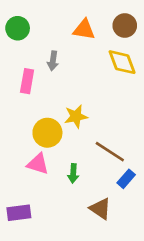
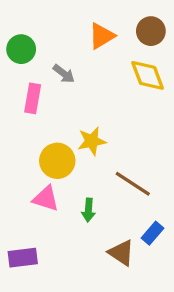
green circle: (18, 28) -> (21, 49), moved
orange triangle: (84, 30) -> (102, 36), turned -40
gray arrow: (53, 61) -> (64, 74), turned -60
blue rectangle: (126, 179) -> (153, 233), moved

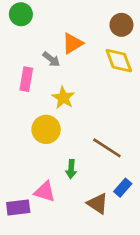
orange triangle: (102, 36) -> (73, 43), moved
green circle: (21, 49) -> (21, 14), moved
yellow star: (92, 141) -> (63, 98), moved, turned -30
pink triangle: (46, 199) -> (45, 192), moved

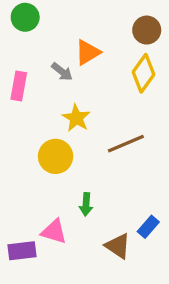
yellow diamond: (119, 61) -> (143, 73), turned 56
pink rectangle: (26, 79) -> (19, 86), moved
brown line: (107, 148) -> (126, 144), moved, turned -56

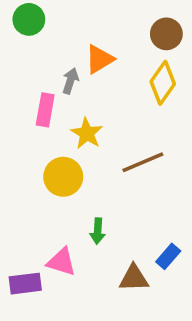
gray arrow: (62, 72) -> (70, 81), turned -110
pink rectangle: (19, 86) -> (45, 110), moved
brown triangle: (118, 246) -> (134, 278), turned -36

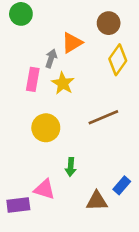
brown circle: (166, 34) -> (109, 23), moved
yellow star: (87, 133) -> (63, 83), moved

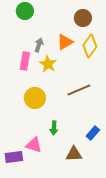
green circle: (21, 14) -> (25, 11), moved
orange triangle: (72, 43) -> (65, 42), moved
blue rectangle: (122, 185) -> (93, 133), moved

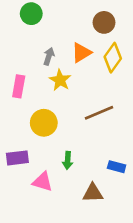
pink rectangle: (25, 61) -> (19, 86), moved
blue rectangle: (93, 133) -> (117, 167), turned 64
purple rectangle: (14, 157) -> (17, 158), moved

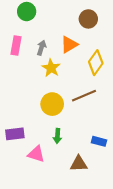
yellow diamond: (113, 58) -> (96, 63), moved
pink rectangle: (19, 86) -> (16, 46), moved
yellow circle: (44, 123) -> (52, 104), moved

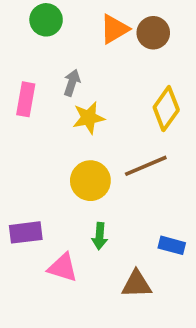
orange triangle: (69, 45) -> (114, 29), moved
pink rectangle: (16, 46) -> (26, 99), moved
yellow star: (51, 68) -> (89, 118), turned 30

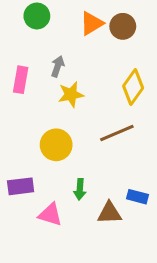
yellow circle: (90, 181) -> (56, 145), moved
brown triangle: (137, 284) -> (109, 213), moved

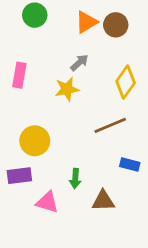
gray arrow: (58, 66) -> (79, 63), moved, turned 30
yellow circle: (56, 145) -> (35, 141), moved
blue rectangle: (138, 197) -> (130, 164), moved

